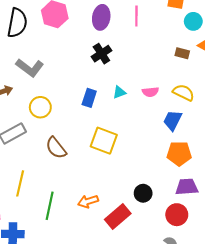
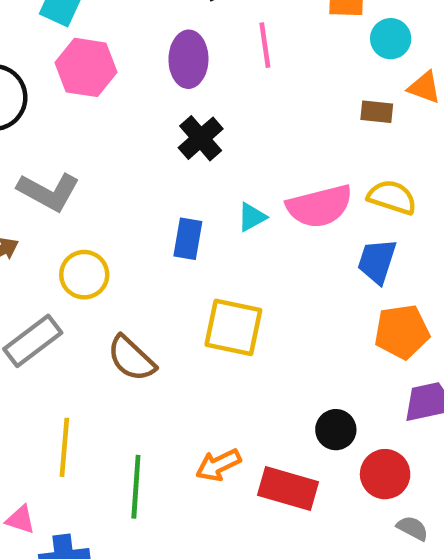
pink semicircle: (150, 92) -> (320, 206), size x1.8
red circle: (177, 215) -> (385, 474), moved
red rectangle: (118, 217) -> (288, 488), turned 65

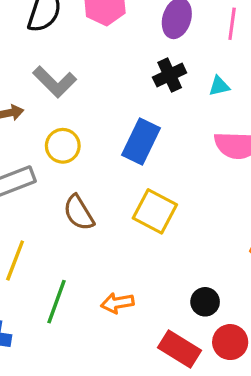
cyan triangle: (252, 217) -> (219, 86), moved
blue rectangle: (188, 239) -> (141, 142), size x1.5
red rectangle: (288, 488) -> (180, 349), moved

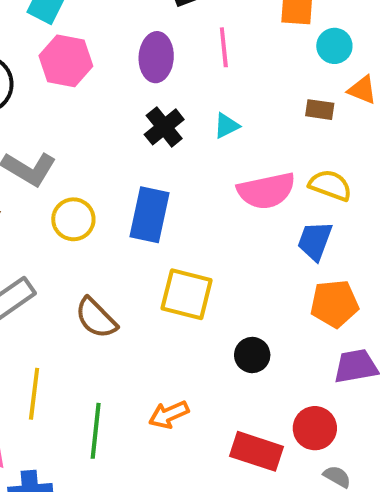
yellow circle: (63, 146) -> (73, 219), moved
black circle: (205, 302) -> (252, 355), moved

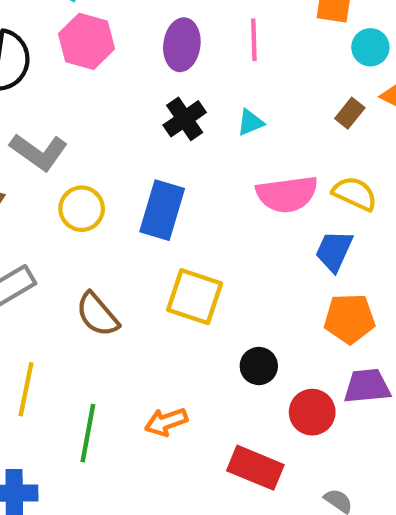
brown rectangle: (320, 110) -> (350, 113), turned -64
red circle: (315, 428) -> (312, 412), moved

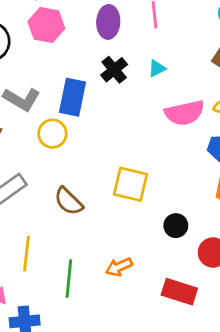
blue rectangle: (162, 210) -> (73, 97), moved

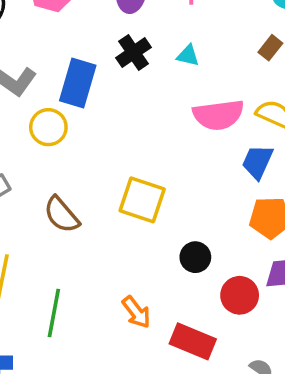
cyan triangle: (157, 68) -> (188, 56), turned 36
orange arrow: (119, 267) -> (136, 312), moved, turned -108

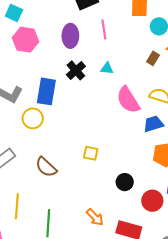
pink semicircle: (218, 115) -> (128, 100), turned 72
blue trapezoid: (257, 162) -> (153, 124), turned 55
yellow square: (142, 200) -> (91, 153), size x0.6

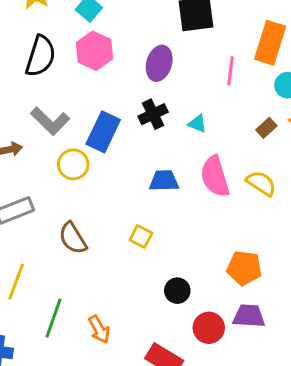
pink line: (104, 29) -> (230, 71), moved
blue trapezoid: (153, 124) -> (164, 181), moved
orange arrow: (95, 217) -> (99, 329), moved

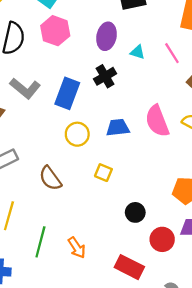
pink line: (230, 71) -> (172, 53), moved, turned -35
cyan triangle: (198, 124) -> (138, 52), moved
yellow circle: (73, 164) -> (77, 134), moved

